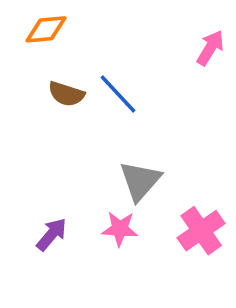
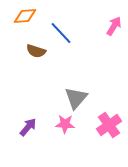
blue line: (118, 94) -> (61, 33), moved

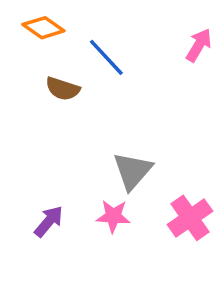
orange diamond: (25, 16) -> (43, 28), turned 40

